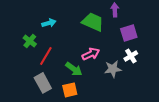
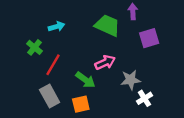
white cross: (131, 56) -> (144, 98), moved

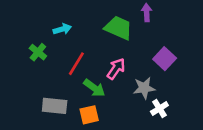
purple square: (149, 38) -> (165, 59), moved, turned -30
pink arrow: (105, 62) -> (116, 69), turned -30
red line: (53, 65) -> (76, 64), moved
gray rectangle: (50, 96) -> (55, 106), turned -55

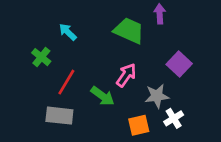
cyan arrow: (62, 29) -> (68, 32), turned -120
red line: (76, 64) -> (66, 82), moved
orange square: (89, 115) -> (139, 125), moved

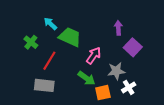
purple arrow: (160, 14) -> (118, 28), moved
green trapezoid: (129, 31) -> (70, 37), moved
green arrow: (103, 96) -> (86, 78), moved

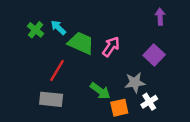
purple arrow: (118, 28) -> (160, 17), moved
green cross: (31, 42) -> (35, 30), moved
pink arrow: (94, 56) -> (111, 47), moved

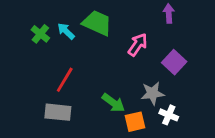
purple arrow: (160, 17) -> (169, 14), moved
green trapezoid: (81, 43) -> (97, 23), moved
pink arrow: (111, 47) -> (138, 45), moved
white cross: (149, 102) -> (169, 115), turned -35

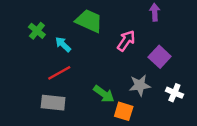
cyan arrow: (66, 31) -> (63, 44), moved
red line: (65, 80) -> (59, 73), turned 30
white cross: (169, 115) -> (174, 93), moved
orange square: (135, 122) -> (124, 111), turned 30

